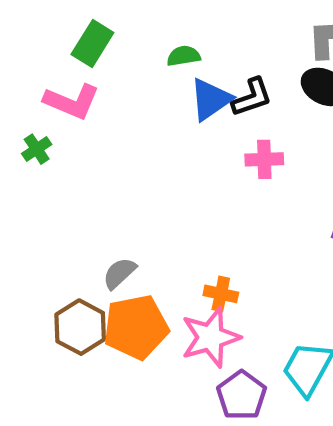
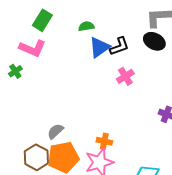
pink cross: (264, 159) -> (125, 76), turned -30

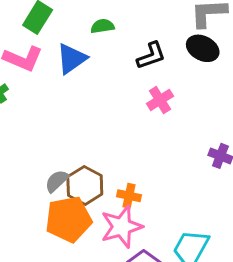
blue triangle: (99, 47) -> (72, 59), moved
brown hexagon: (36, 157) -> (85, 185), moved

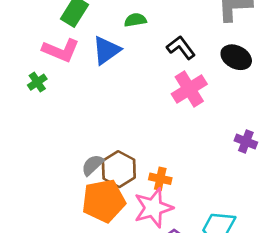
black ellipse: (203, 48) -> (236, 57), moved
black L-shape: (151, 56) -> (181, 48), turned -108
pink cross: (160, 100) -> (189, 89), size x1.4

